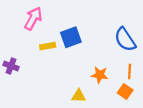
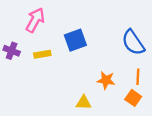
yellow rectangle: (48, 46) -> (42, 54), moved
purple cross: (11, 66) -> (12, 51), moved

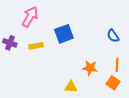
blue semicircle: (133, 42) -> (113, 36), size x0.6

